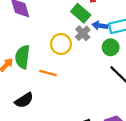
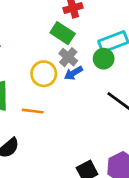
blue arrow: (100, 26) -> (73, 73), moved, turned -32
green circle: (111, 47) -> (104, 59), moved

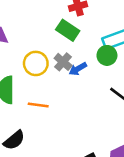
gray cross: (68, 57) -> (63, 62), moved
yellow circle: (44, 74) -> (36, 63), moved

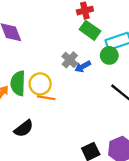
green rectangle: (68, 30) -> (90, 30), moved
yellow circle: (36, 63) -> (40, 84), moved

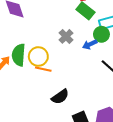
blue arrow: (83, 67) -> (90, 44), moved
black semicircle: (24, 129) -> (60, 97), moved

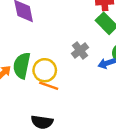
black semicircle: (60, 97) -> (42, 122), moved, turned 36

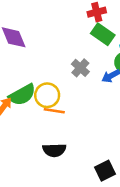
green semicircle: (22, 66) -> (22, 95), turned -120

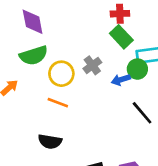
green semicircle: (22, 95) -> (34, 55), moved
yellow circle: (47, 95) -> (61, 74), moved

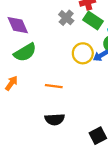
gray cross: (92, 65) -> (66, 18), moved
yellow circle: (61, 74) -> (83, 53), moved

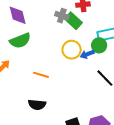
gray cross: (66, 18) -> (62, 16), turned -32
green rectangle: (93, 20) -> (73, 21), moved

